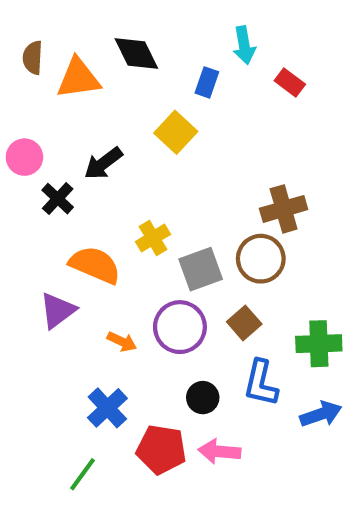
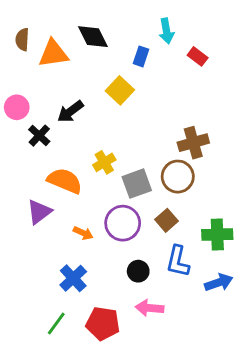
red pentagon: (161, 449) -> (103, 323), moved

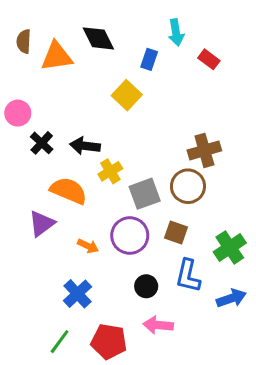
black arrow: (70, 112) -> (85, 146), moved, turned 44
brown square: (166, 220) -> (176, 233), turned -30
green cross: (217, 234) -> (230, 247), turned -32

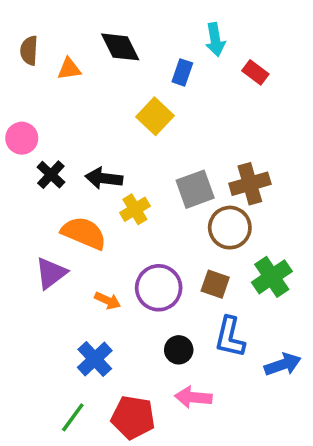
orange triangle: (57, 56) -> (69, 69), size x0.6
gray square: (145, 194) -> (195, 189), moved
green cross: (230, 247) -> (272, 277), moved

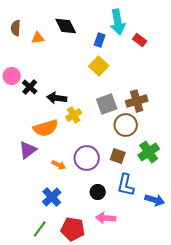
cyan arrow: (215, 40) -> (118, 22), size x1.4
yellow square: (155, 116) -> (99, 66), moved
black cross: (51, 175) -> (30, 87), moved
orange semicircle: (84, 233) -> (46, 128), turned 140
blue arrow: (283, 364) -> (155, 200), turned 36

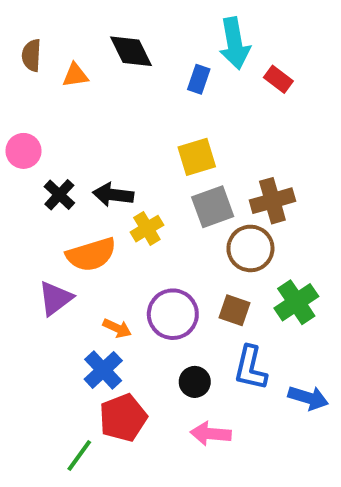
yellow square: (99, 66) -> (197, 157), moved, turned 30
black cross: (30, 87) -> (59, 195), moved
blue cross: (52, 197) -> (103, 370), moved
red pentagon: (73, 229) -> (123, 418), moved, turned -30

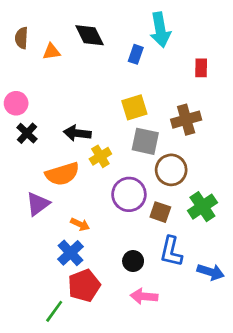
red rectangle: (278, 79) -> (201, 68), moved, turned 54
black cross: (59, 195) -> (27, 133), moved
brown cross: (272, 201) -> (186, 120), moved
gray square: (213, 207) -> (145, 141), turned 32
purple circle: (173, 314) -> (129, 194), moved

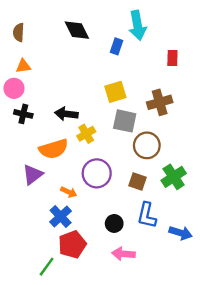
orange triangle: (51, 52) -> (23, 66), moved
black cross: (27, 133) -> (23, 114), turned -30
purple circle: (129, 194) -> (97, 173), moved

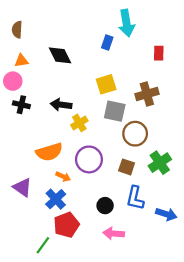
black diamond: (77, 30) -> (60, 55), moved
orange semicircle: (54, 149) -> (49, 152), moved
purple triangle: (33, 175) -> (22, 187), moved, turned -48

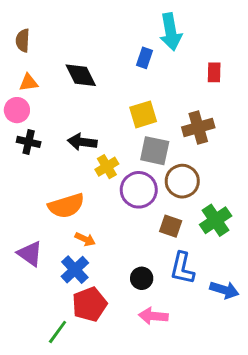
purple circle: (89, 159) -> (139, 190), moved

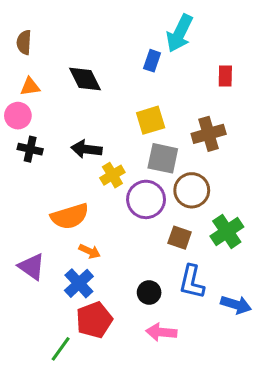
cyan arrow: (171, 32) -> (180, 33), turned 36

